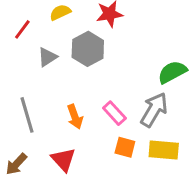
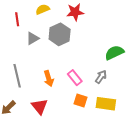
red line: (22, 29) -> (17, 19), turned -48
gray arrow: (154, 110) -> (101, 77), size x0.6

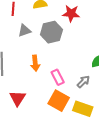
orange arrow: (49, 79) -> (35, 63), moved
orange square: (80, 100) -> (59, 101), size x1.5

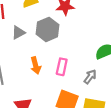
pink rectangle: (58, 77) -> (62, 67), moved, turned 49

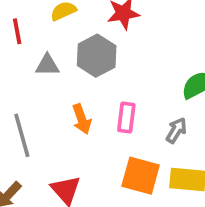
gray triangle: (18, 33) -> (47, 65), turned 32

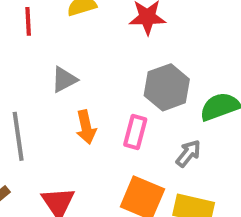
gray hexagon: (97, 56) -> (167, 87), moved
gray triangle: (47, 65) -> (64, 80), moved, turned -35

